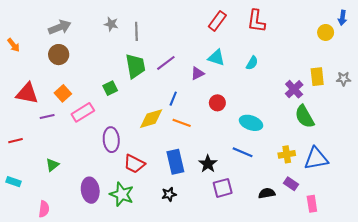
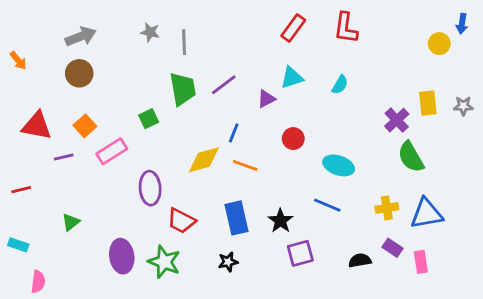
cyan triangle: (216, 58) -> (292, 78), turned -36
pink rectangle: (312, 204) -> (421, 262), moved
pink semicircle: (44, 209) -> (38, 282), moved

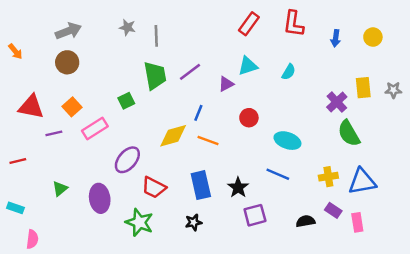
blue arrow: (462, 24) -> (336, 38), moved
purple ellipse: (150, 188) -> (127, 160), turned 44
purple ellipse: (122, 256) -> (100, 198), moved

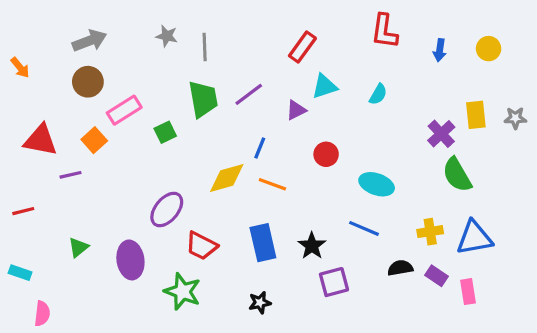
red rectangle: (249, 24) -> (302, 47), moved
pink rectangle: (95, 129) -> (124, 110), moved
black semicircle: (306, 221) -> (400, 268), moved
black star: (194, 222) -> (260, 303), moved

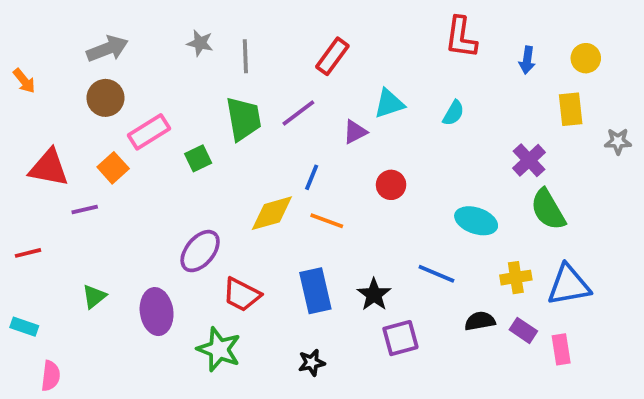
red rectangle: (302, 47) -> (332, 56), moved
yellow rectangle: (476, 115) -> (571, 109), moved
cyan ellipse: (377, 184) -> (476, 221), moved

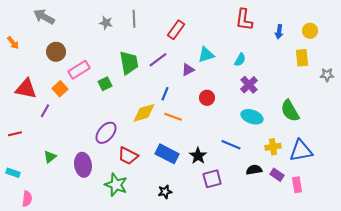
gray arrow: (107, 49) -> (44, 17), moved, turned -130
gray line: (245, 56) -> (134, 19), moved
purple cross: (529, 160) -> (249, 85), moved
purple line: (85, 209) -> (45, 111), turned -48
blue rectangle: (315, 291) -> (167, 154), turned -50

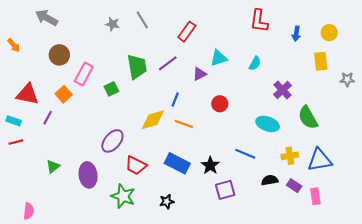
gray line: (134, 19) -> (142, 20), turned -30
pink rectangle: (79, 70) -> (84, 74), turned -30
purple cross: (249, 85) -> (282, 90), moved
cyan rectangle: (13, 173) -> (14, 121), moved
black star: (165, 192) -> (167, 202), moved

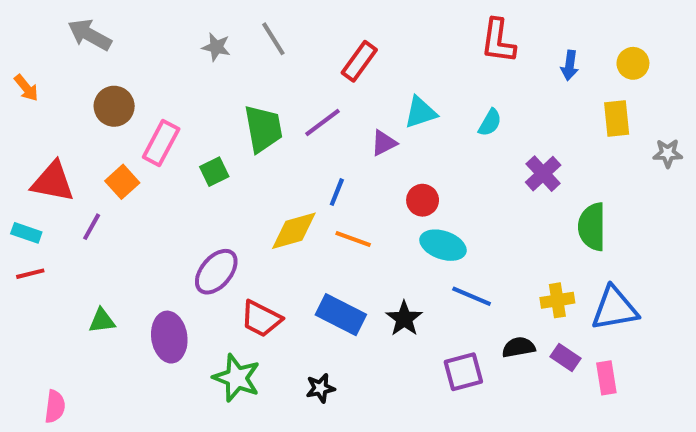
green semicircle: (308, 118) -> (592, 227), turned 30
cyan ellipse: (268, 124) -> (443, 245), moved
green triangle: (53, 166) -> (102, 321), turned 32
purple square: (225, 190) -> (463, 372), moved

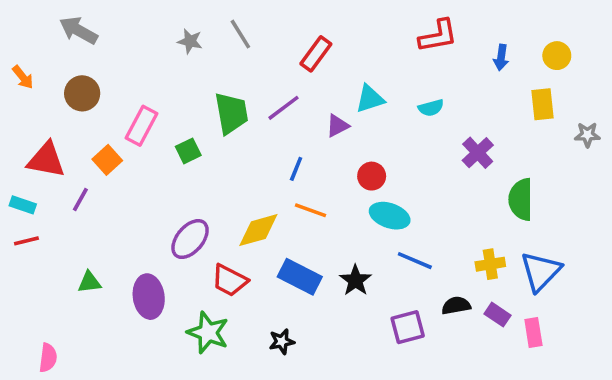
red L-shape: (498, 41) -> (438, 36), turned -108
brown circle: (114, 106) -> (82, 93), moved
cyan semicircle: (490, 123) -> (431, 108), turned 45
yellow diamond: (294, 231) -> (258, 230), moved
blue triangle: (615, 308) -> (541, 271), turned -36

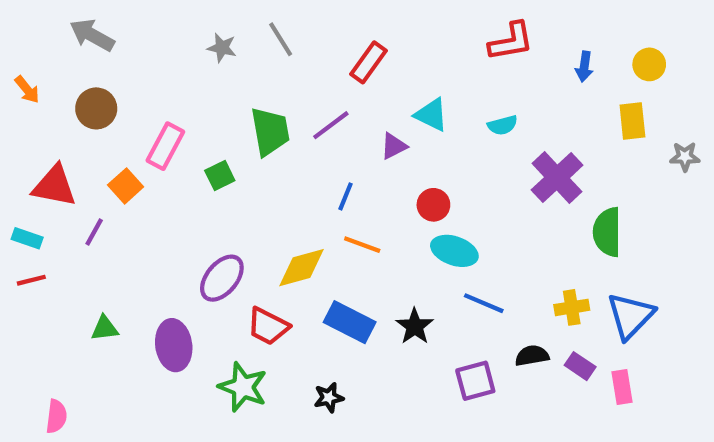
cyan triangle: (370, 99) -> (431, 115), turned 44
purple cross: (478, 153) -> (557, 178), size x1.4

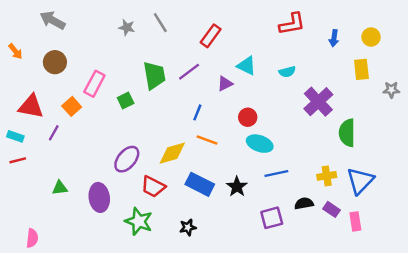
blue line: (484, 303) -> (276, 174), turned -35

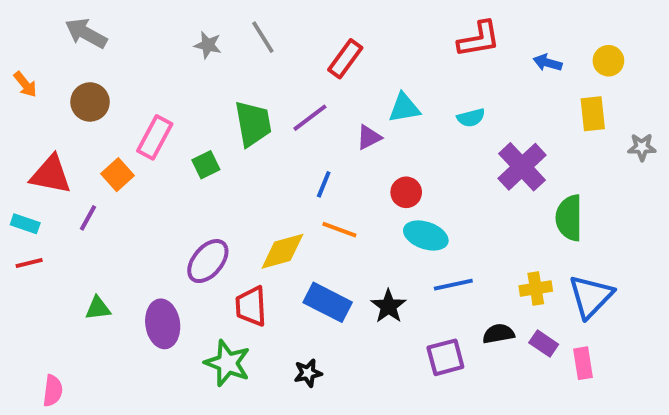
blue arrow: (334, 38) -> (548, 63), turned 98
cyan triangle: (247, 66) -> (404, 108), turned -36
red trapezoid: (153, 187) -> (251, 306), turned 60

